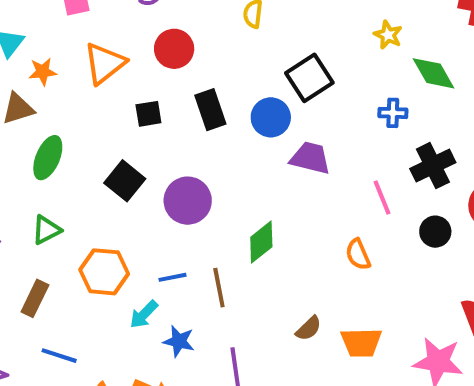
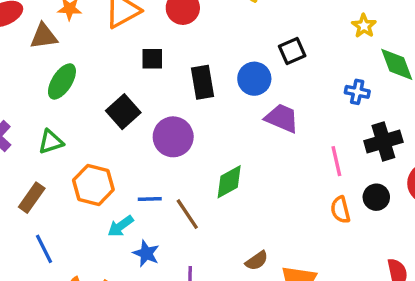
black square: (309, 78) -> (292, 51), size x0.7
black rectangle: (210, 110) -> (202, 82), moved
orange semicircle: (358, 254) -> (340, 210), moved
brown line: (219, 288) -> (187, 214), turned -32
blue line: (59, 356) -> (44, 249), turned 36

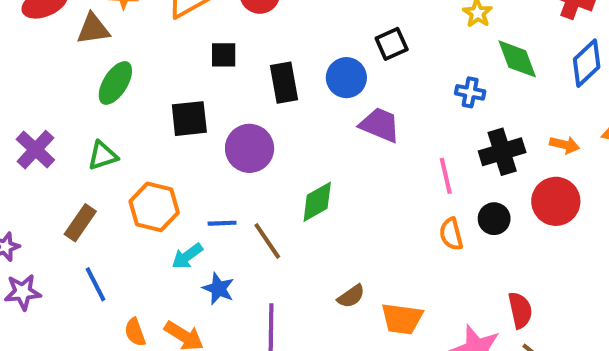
black square: (123, 112) -> (189, 119), turned 36

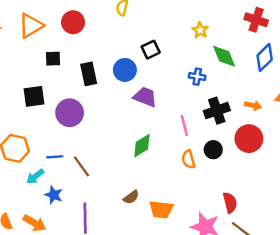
green diamond: (317, 202) -> (142, 146), moved

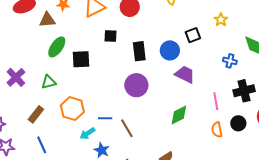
yellow star: (200, 30) -> (221, 20), moved
black square: (34, 96) -> (81, 59), moved
purple circle: (70, 113) -> (136, 85), moved

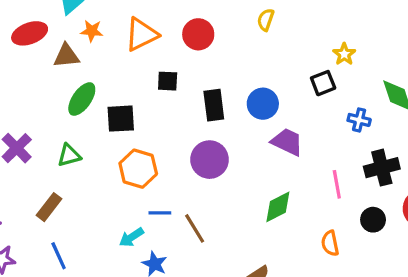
black square: (193, 35) -> (323, 83), moved
orange hexagon: (72, 109) -> (138, 169), moved
orange semicircle: (217, 130) -> (330, 243), moved

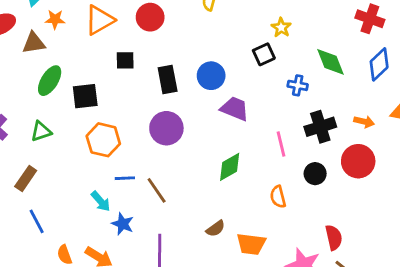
cyan arrow: (131, 237) -> (101, 201), turned -95

